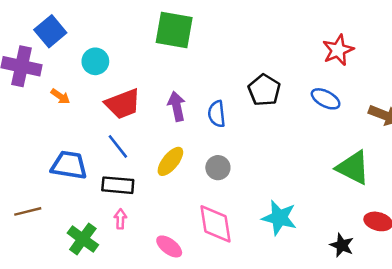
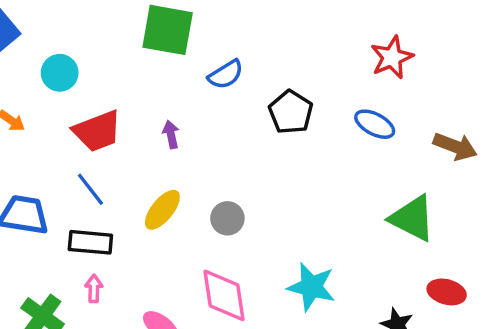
purple arrow: (177, 106) -> (171, 134), size x0.7
blue semicircle: (217, 114) -> (226, 75), moved, turned -116

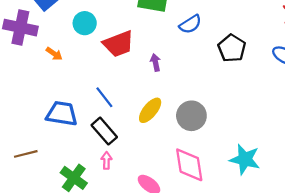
red trapezoid: (97, 131) -> (118, 44), moved
gray circle: (227, 218) -> (191, 116), size x1.4
black rectangle: (90, 242) -> (104, 131), turned 44

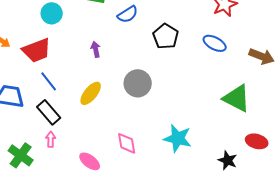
cyan circle: (85, 23) -> (52, 13), moved
red trapezoid: (118, 44) -> (37, 50), moved
gray circle: (191, 116) -> (138, 83), moved
pink diamond: (189, 165) -> (127, 143), size x0.7

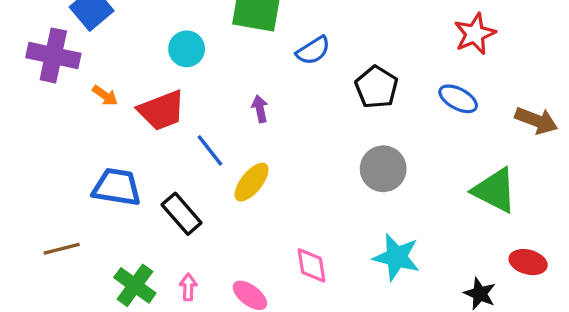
blue line: (49, 81) -> (210, 150), moved
gray circle: (138, 83) -> (383, 169), moved
pink arrow: (51, 139) -> (188, 287), moved

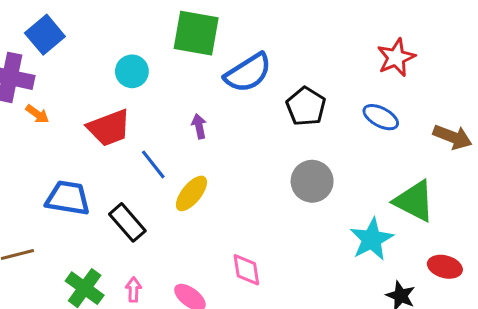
blue semicircle: (313, 50) -> (248, 73), size x1.5
orange arrow: (105, 95) -> (37, 114), moved
cyan star: (396, 257) -> (372, 239), moved, turned 30

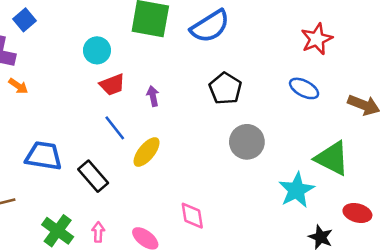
blue square: (45, 35) -> (25, 20), size x0.7
blue semicircle: (248, 73) -> (210, 26), moved
black pentagon: (306, 106) -> (225, 88), moved
red trapezoid: (109, 128) -> (112, 85), moved, size x0.7

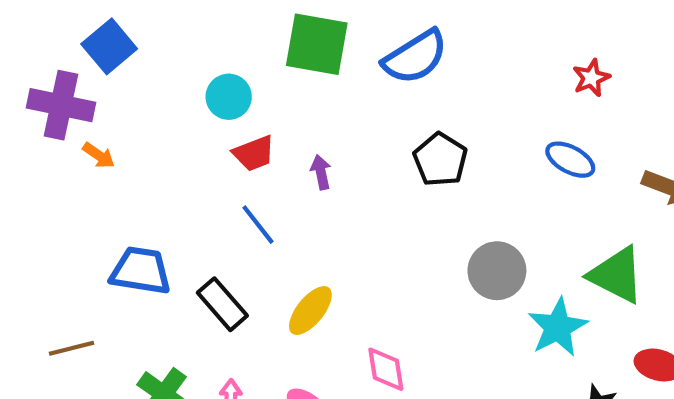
blue square: (25, 20) -> (109, 46), size x1.4
red star: (317, 39) -> (591, 78), size x0.7
gray circle: (247, 142) -> (497, 271), moved
yellow ellipse: (147, 152) -> (310, 311), moved

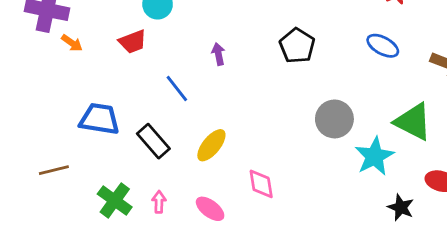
red trapezoid: (254, 153) -> (133, 42), moved

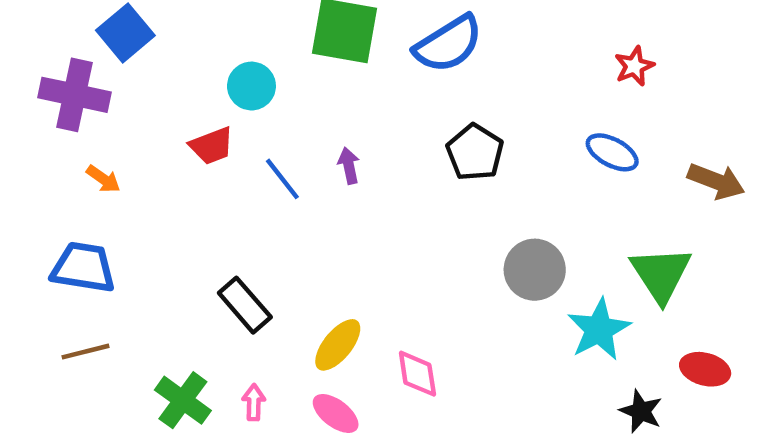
orange arrow: (72, 43) -> (103, 179), moved
blue line: (177, 89) -> (282, 179), moved
blue trapezoid: (100, 119) -> (83, 267), moved
green triangle: (413, 122) -> (661, 274), turned 30
yellow ellipse: (211, 145) -> (338, 345), moved

